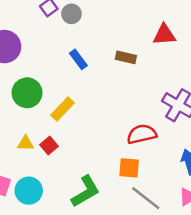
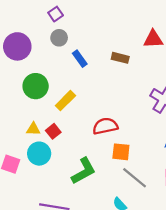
gray circle: (71, 14) -> (59, 38), moved
red semicircle: (142, 134) -> (105, 126), moved
cyan circle: (29, 191) -> (39, 154), moved

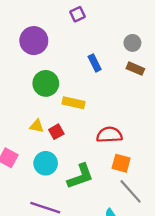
gray circle: (59, 38) -> (132, 43), moved
yellow rectangle: (65, 101) -> (73, 103), turned 48
cyan circle: (39, 154) -> (46, 163), moved

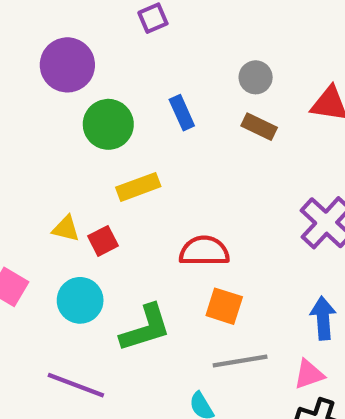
green circle: (46, 83) -> (108, 124), moved
yellow rectangle: (73, 103) -> (138, 187), turned -35
gray line: (131, 191) -> (240, 361), turned -60

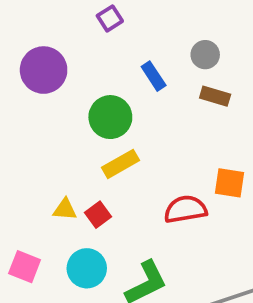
blue rectangle: (182, 113) -> (154, 76), moved
green circle: (108, 124) -> (110, 117), moved
orange square: (224, 306) -> (229, 183), moved

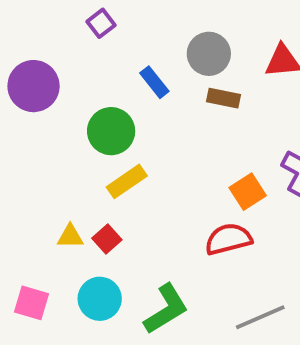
gray circle: (205, 55) -> (209, 54), size x1.4
orange square: (229, 183) -> (248, 192), turned -36
red semicircle: (185, 209) -> (228, 239), moved

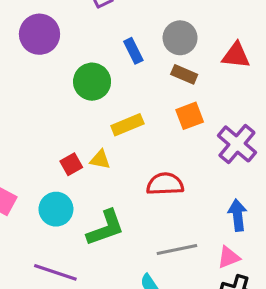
yellow rectangle: (127, 181) -> (127, 125), moved
orange square: (248, 192) -> (190, 116), moved
yellow triangle: (70, 236) -> (100, 160), moved

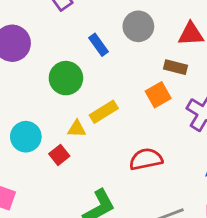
brown rectangle: (184, 74) -> (175, 67), moved
yellow triangle: (100, 160) -> (77, 129), moved
cyan circle: (56, 209) -> (26, 137), moved

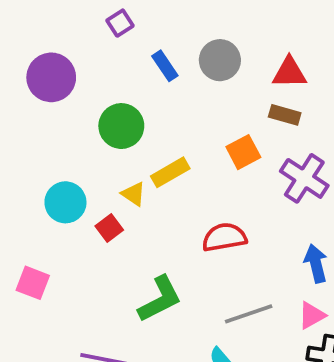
blue rectangle: (99, 45) -> (165, 66), moved
brown rectangle: (175, 67) -> (285, 115), moved
yellow triangle: (77, 129) -> (134, 194), turned 30

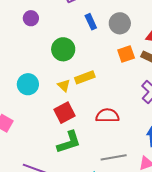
purple circle: (51, 77) -> (31, 18), size x0.6
orange square: (243, 152) -> (126, 54), moved
red square: (109, 228) -> (64, 113), moved, size x1.5

